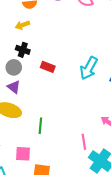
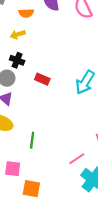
pink line: (84, 142) -> (77, 159), turned 63

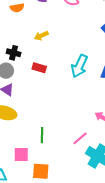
yellow arrow: (18, 34) -> (41, 36), moved
green line: (32, 140) -> (42, 135), moved

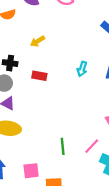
cyan arrow: (79, 66) -> (82, 69), size x0.6
green line: (42, 135) -> (63, 146), moved

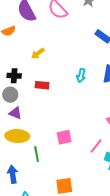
green line: (63, 146) -> (37, 154), moved
pink square: (31, 171) -> (64, 137), moved

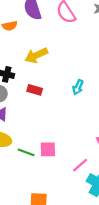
yellow arrow: (38, 53) -> (36, 55), size x1.5
green line: (37, 154) -> (26, 152), moved, turned -70

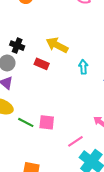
yellow arrow: (36, 55) -> (57, 45), moved, turned 45
cyan arrow: (78, 87) -> (83, 67), turned 144

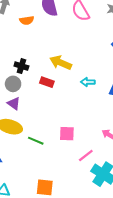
cyan arrow: (83, 67) -> (88, 82), turned -80
pink square: (47, 122) -> (67, 134), moved

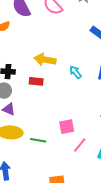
cyan arrow: (88, 82) -> (75, 72), turned 64
pink line: (86, 155) -> (80, 145), moved

